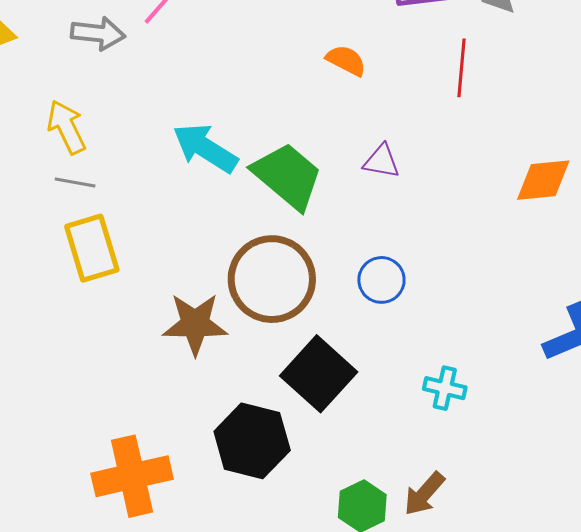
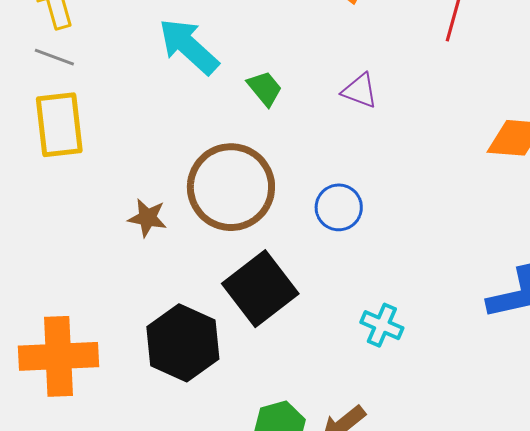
green trapezoid: (287, 176) -> (265, 88), size x0.5
brown star: (195, 324) -> (147, 218), size x0.6

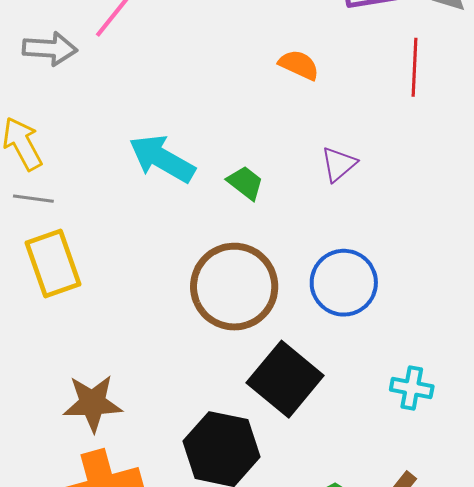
purple triangle: (360, 91) -> (339, 164), turned -48
blue circle: (339, 207) -> (344, 283), size x1.4
brown star: (147, 218) -> (93, 403), moved, size x1.5

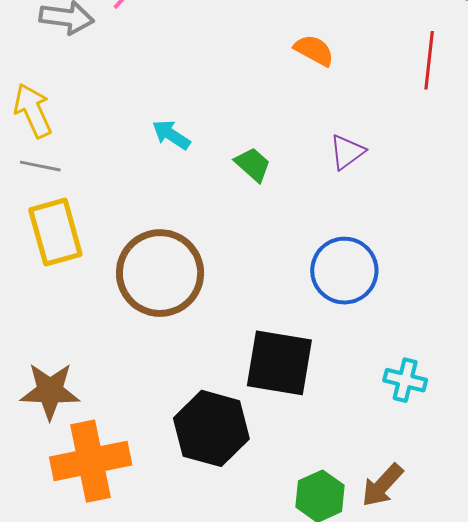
cyan arrow: (162, 159) -> (171, 135), size x0.6
brown circle: (234, 287) -> (160, 273), moved
black square: (285, 379) -> (279, 363), turned -34
brown star: (93, 403) -> (50, 391), moved

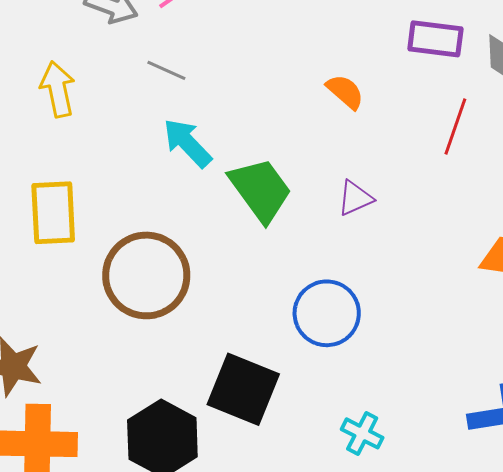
cyan arrow: (171, 135) -> (187, 143), size x1.4
green trapezoid: (253, 164) -> (260, 190), size x1.8
gray line: (40, 166) -> (166, 70), moved

